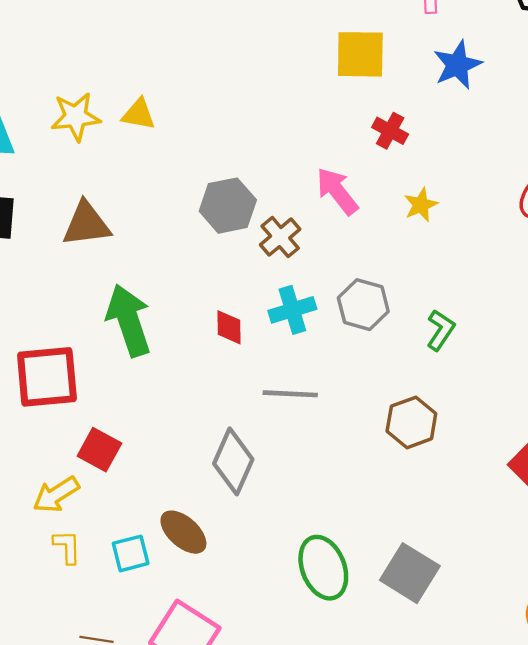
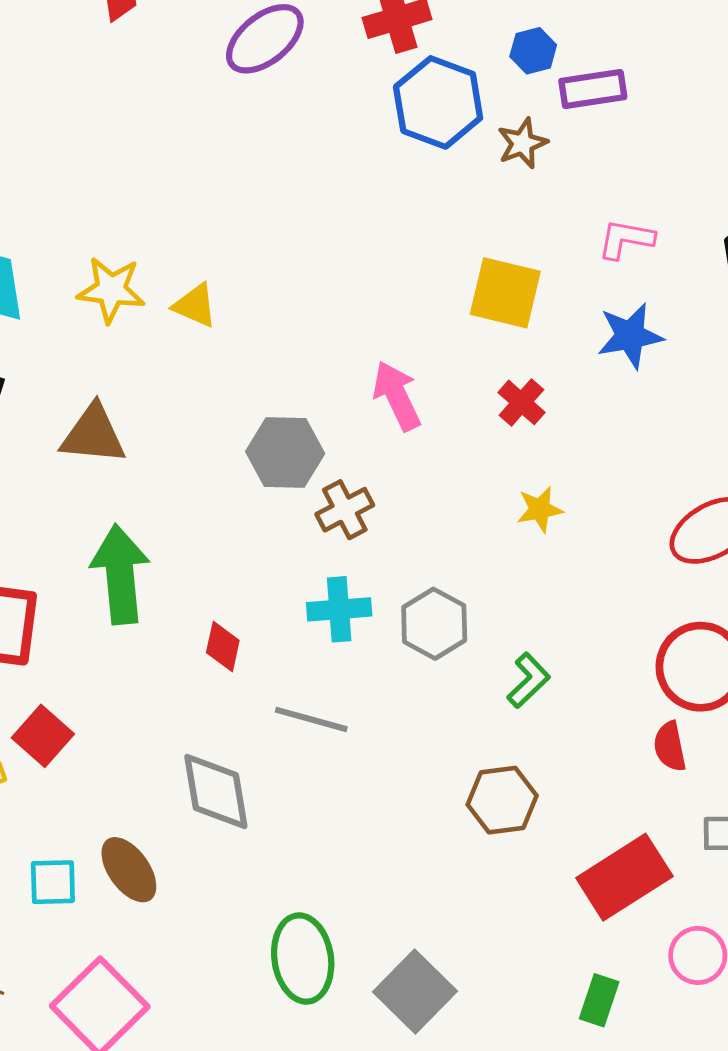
pink arrow: (337, 191) -> (397, 396), moved
red diamond: (229, 327) -> (223, 646), moved
brown hexagon: (411, 422) -> (502, 800), moved
gray diamond: (233, 461) -> (216, 792), turned -46

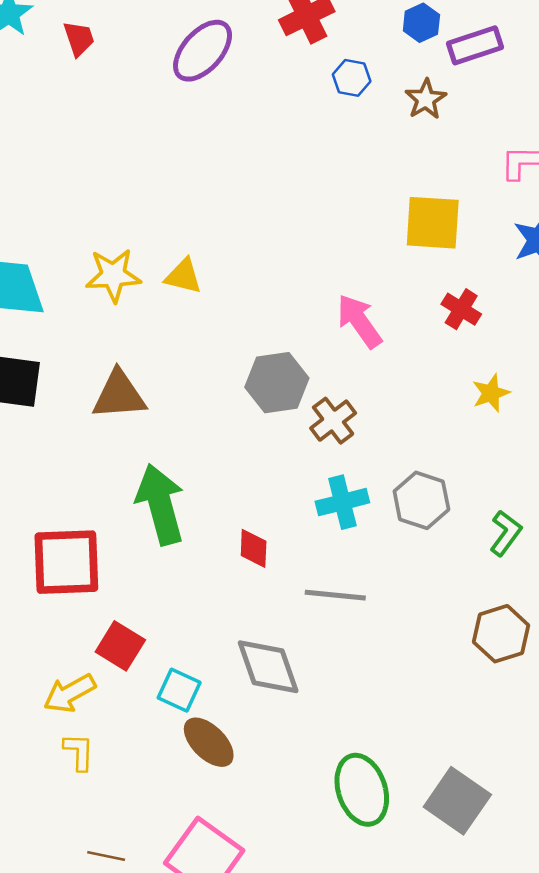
blue hexagon: (438, 102) -> (352, 78), size x0.5
cyan square: (53, 882) -> (179, 690), moved, turned 36

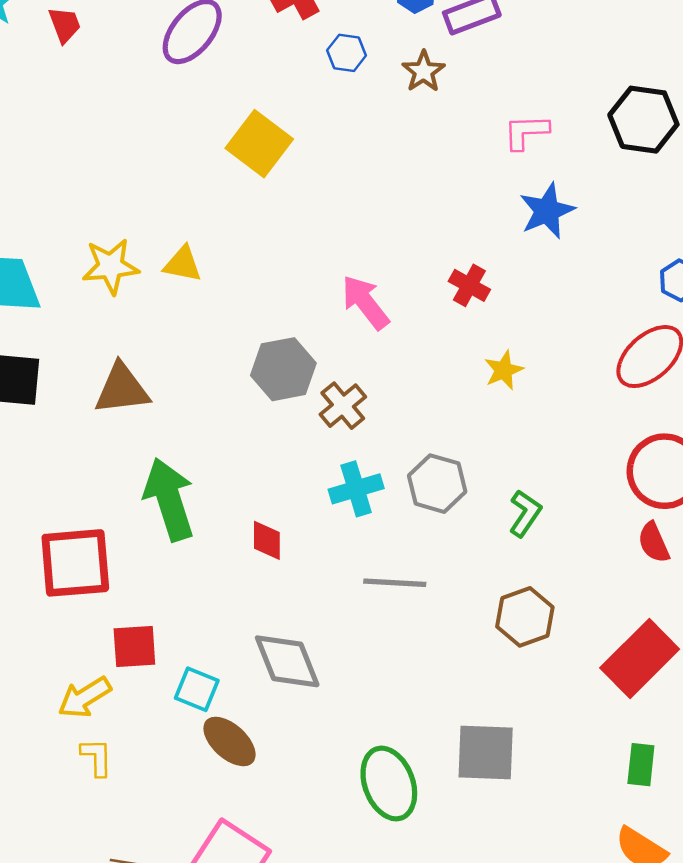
yellow square: (433, 223) -> (259, 144), moved, turned 36
gray line: (335, 595) -> (395, 583), moved
red square: (120, 646) -> (134, 647), turned -33
gray square: (457, 801) -> (486, 753), moved, turned -30

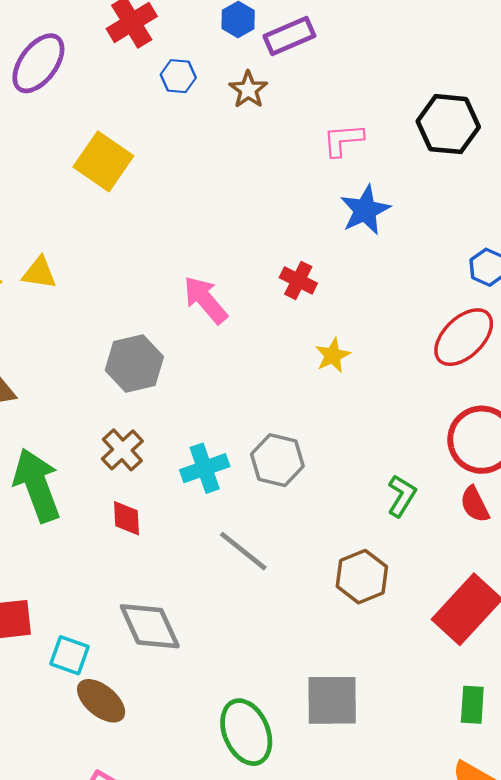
brown cross: (343, 406) -> (122, 450), moved
green L-shape: (525, 513) -> (402, 496), moved
gray line: (395, 583) -> (243, 551), turned 38

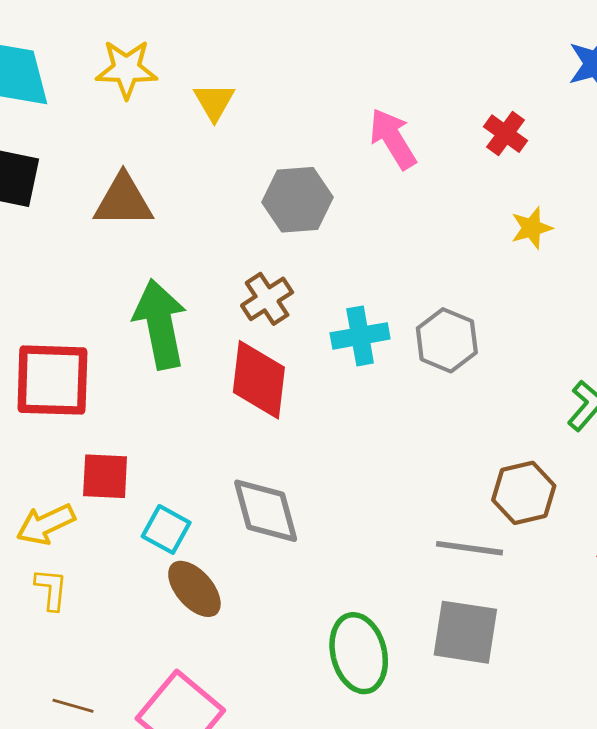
yellow triangle: (39, 273) -> (214, 102), moved, turned 42
red diamond: (126, 518) -> (259, 380), size x1.8
gray line: (243, 551) -> (470, 548), moved, turned -40

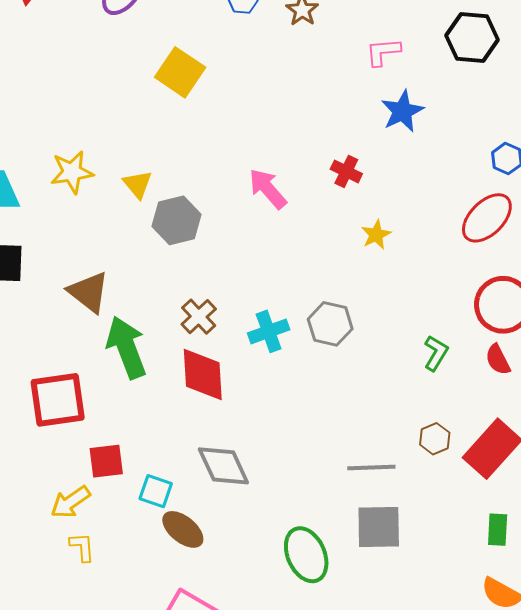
gray hexagon: (298, 200) -> (177, 220), moved
brown triangle: (123, 201) -> (89, 292), moved, turned 48
brown hexagon: (524, 493) -> (435, 439), moved, size x0.7

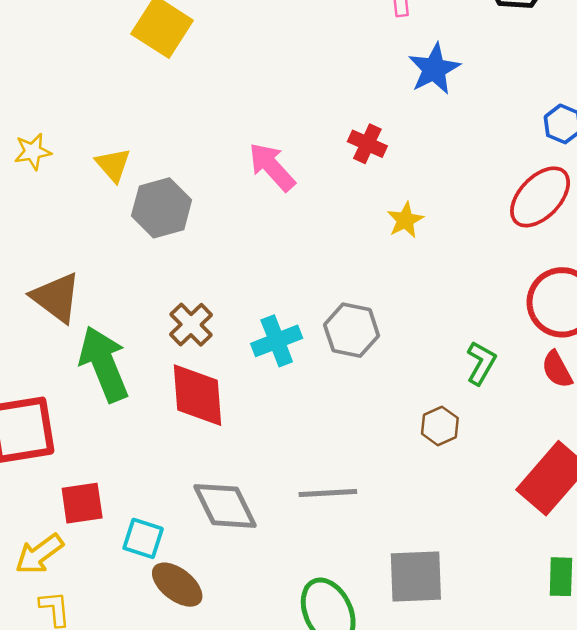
yellow star: (72, 172) -> (33, 152), size x0.7
brown hexagon: (435, 439) -> (440, 426), moved
gray line: (371, 467) -> (328, 493), moved

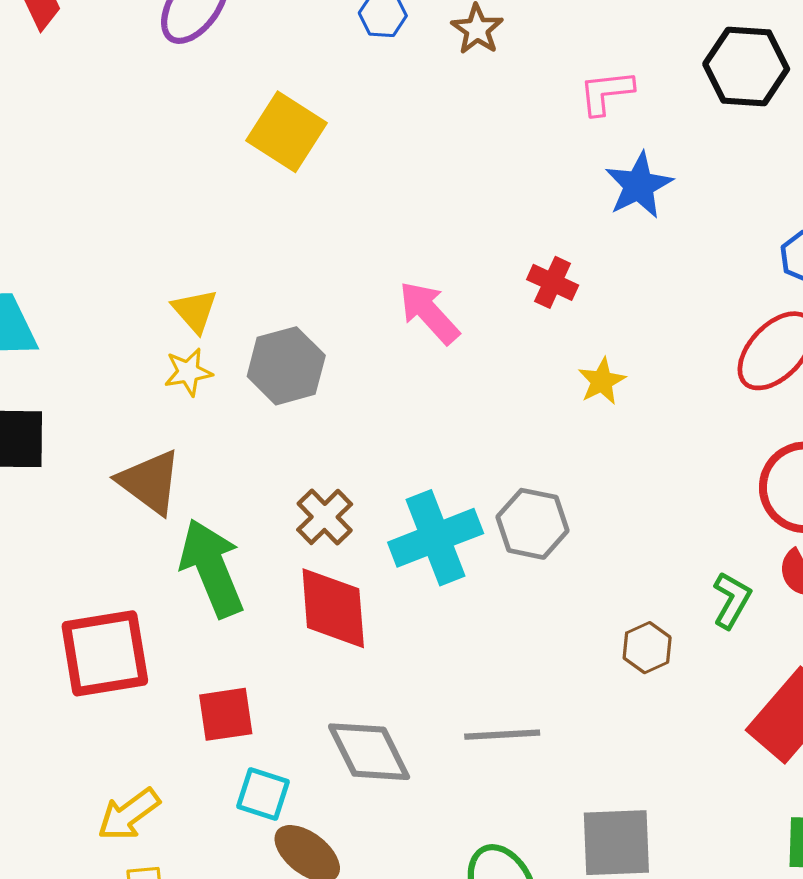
yellow star: (33, 152) -> (188, 372), moved
yellow triangle: (113, 165) -> (195, 311), moved
cyan cross: (277, 341) -> (436, 538), size x1.4
green L-shape: (481, 363) -> (732, 600), moved
red square: (82, 503) -> (226, 714), moved

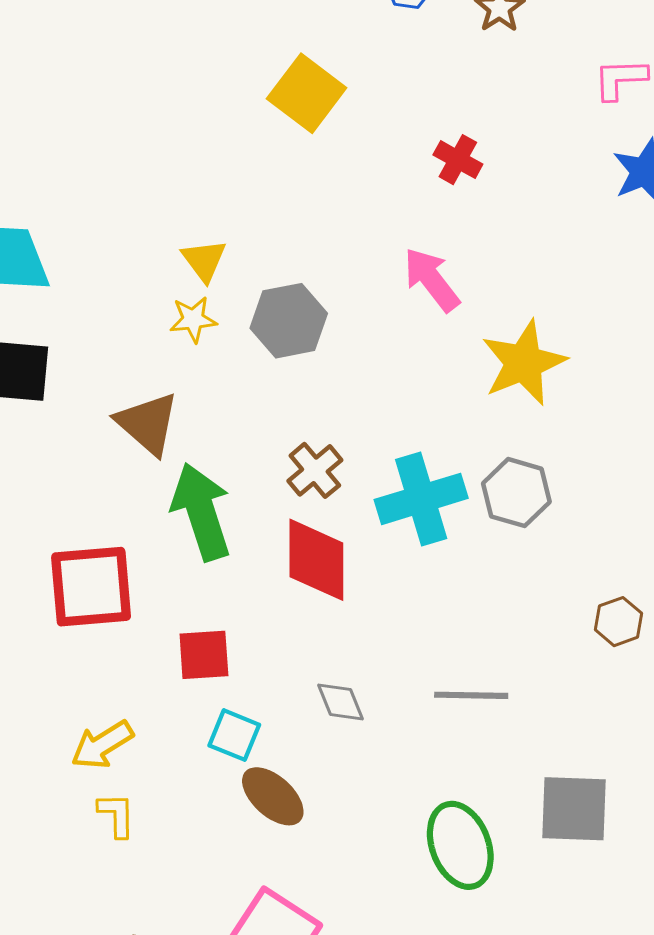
red cross: (553, 282) -> (458, 160), moved
yellow star: (602, 381) -> (524, 363), moved, size x1.8
gray diamond: (369, 752) -> (340, 702), size x0.6

